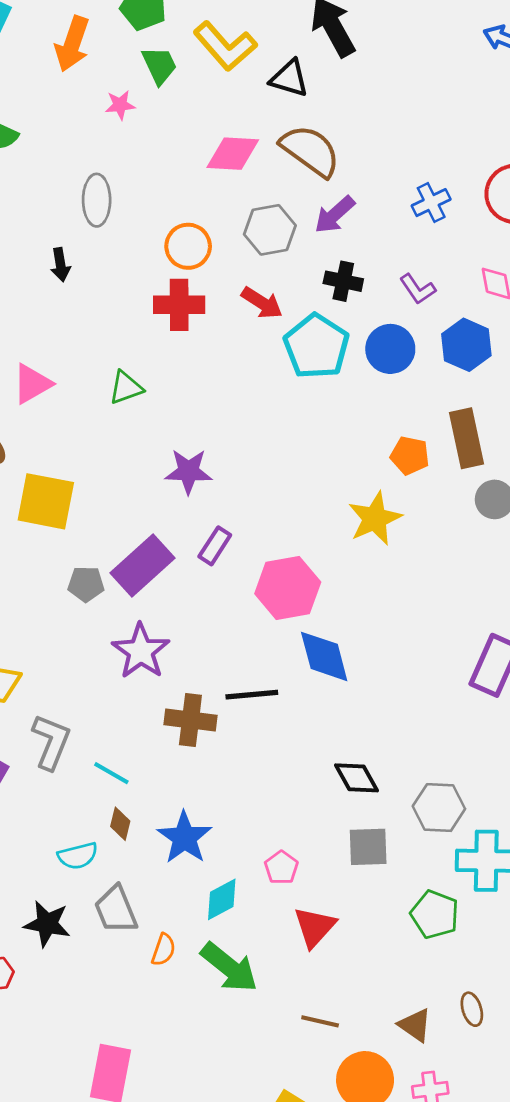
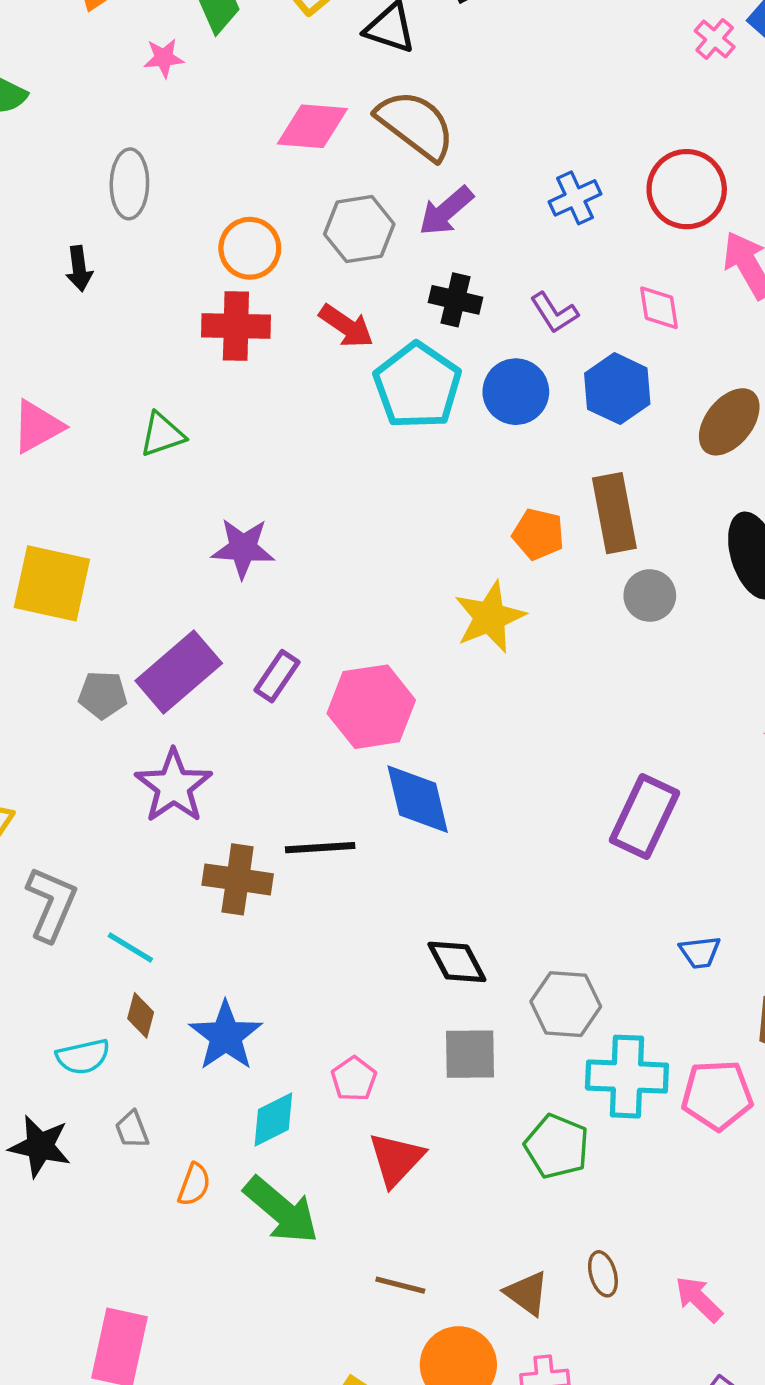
purple rectangle: (215, 546) -> (277, 676), moved
gray trapezoid: (116, 910) -> (132, 1130), size x0.6

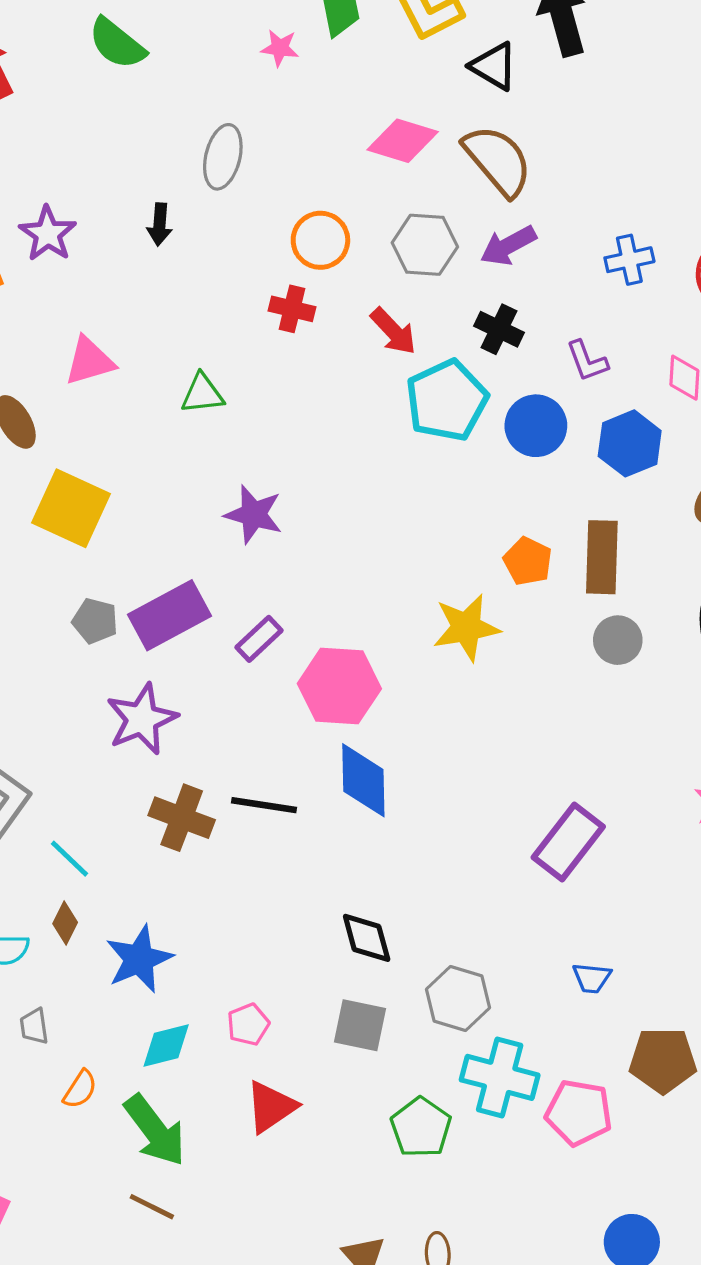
red cross: (236, 326) -> (292, 309), size x0.7
brown line: (400, 1285) -> (152, 1207), moved

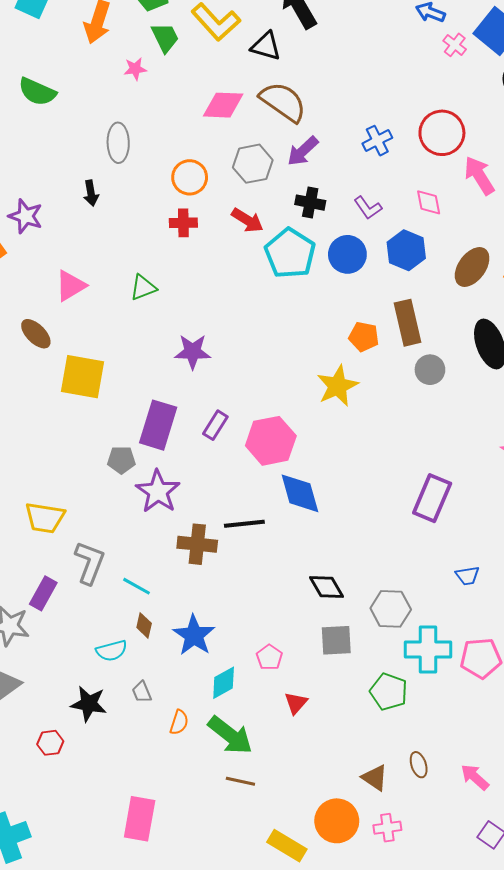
purple rectangle: (170, 615) -> (158, 425), turned -30
gray pentagon: (95, 621) -> (121, 460), moved
red triangle: (271, 1107) -> (296, 703), size x0.7

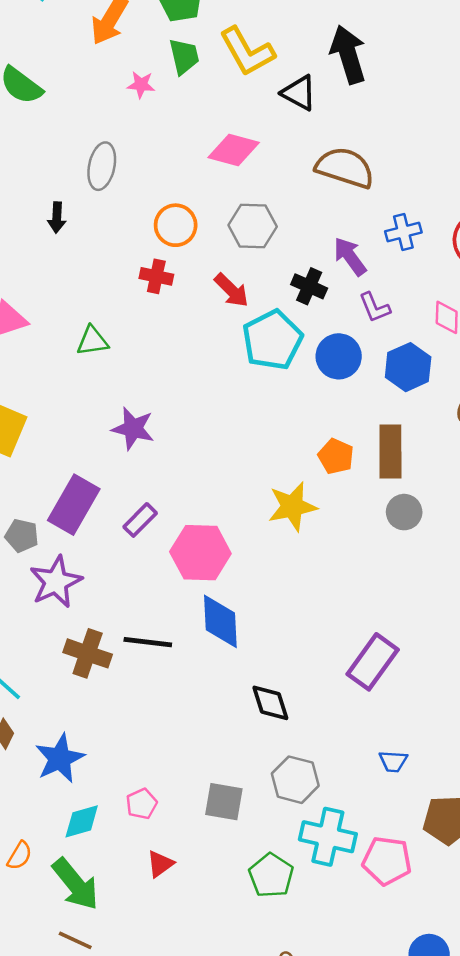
brown semicircle: (283, 102) -> (345, 168), moved, turned -30
purple arrow: (303, 151) -> (350, 256), moved, turned 84
black diamond: (327, 587) -> (270, 703), moved

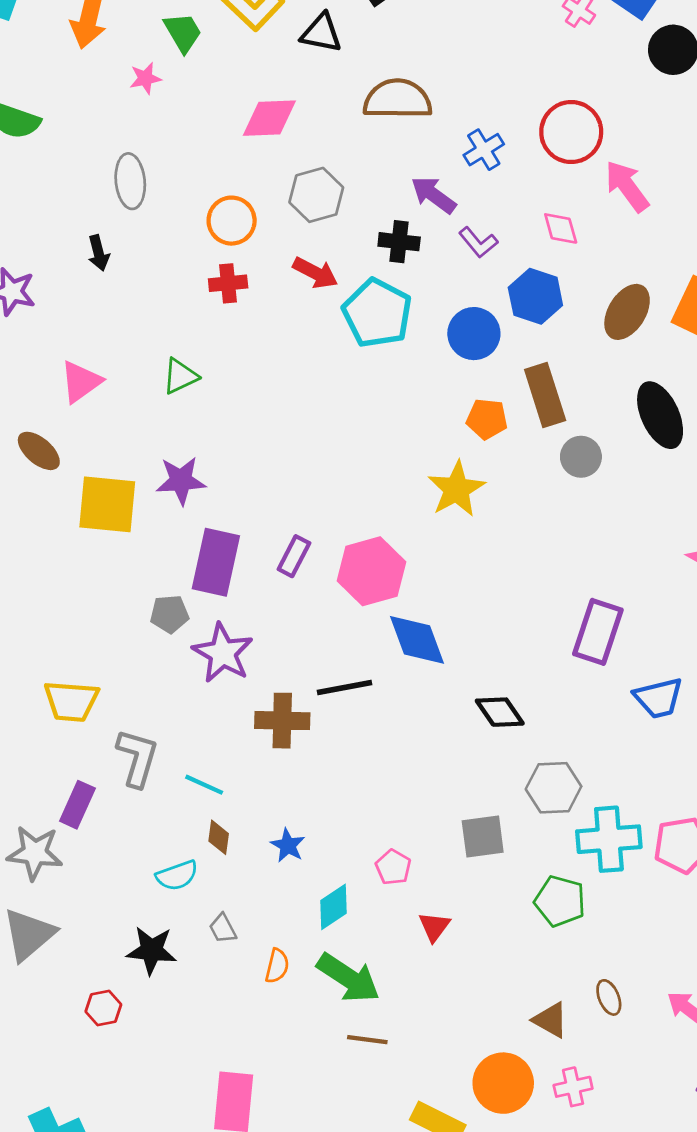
blue circle: (339, 356) -> (474, 334), moved
purple star: (133, 428) -> (181, 481), moved
blue star: (60, 758) -> (288, 845), size x0.6
blue trapezoid: (393, 761) -> (658, 698), moved, size x1.5

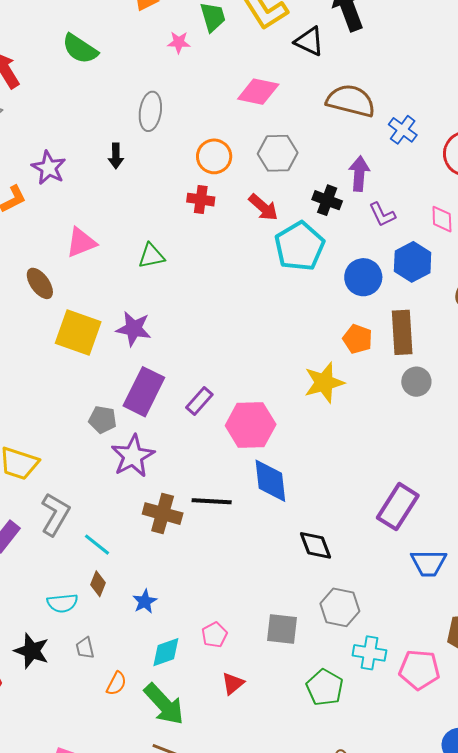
blue cross: (484, 150) -> (403, 130), moved, turned -36
purple arrow: (434, 195) -> (359, 174), turned 44
cyan cross: (609, 839) -> (369, 653), size x0.7

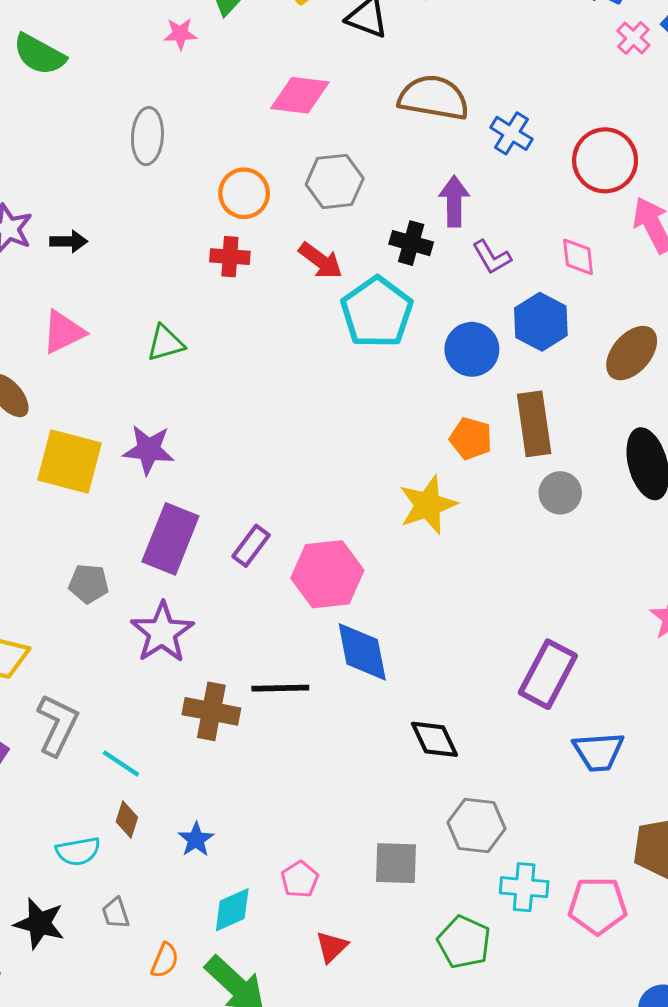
black arrow: (116, 156) -> (69, 241), moved, turned -85
gray pentagon: (103, 420) -> (89, 584), moved

